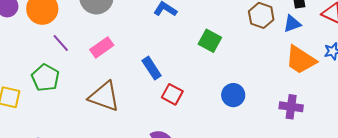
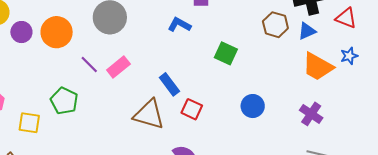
purple line: (61, 43) -> (89, 65), moved
brown triangle: (104, 96) -> (149, 114), moved
purple cross: (291, 107) -> (311, 114), turned 30

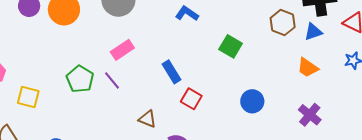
purple line: (89, 65) -> (112, 80), moved
orange trapezoid: (318, 67) -> (308, 68), moved, size x0.7
green pentagon: (64, 101) -> (80, 79), moved
brown triangle: (149, 114) -> (147, 119), moved, size x0.6

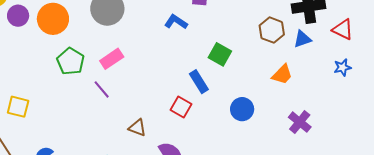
orange trapezoid: (308, 68) -> (282, 74), moved, turned -80
blue rectangle: (171, 72) -> (199, 82), moved
green pentagon: (80, 79) -> (71, 61), moved

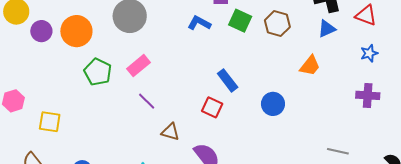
brown hexagon: (272, 30) -> (277, 24), moved
green square: (220, 54) -> (240, 21), moved
purple line: (102, 89) -> (147, 101), moved
purple cross: (300, 122) -> (368, 95), moved, turned -30

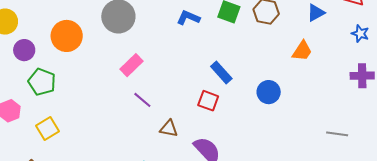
purple circle: (41, 31) -> (24, 50), moved
blue star: (369, 53) -> (360, 34), turned -30
green pentagon: (98, 72) -> (42, 82), moved
yellow square: (50, 122) -> (48, 129), turned -35

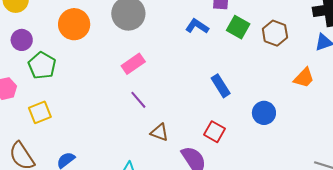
purple circle: (24, 50) -> (22, 40), moved
red square: (208, 101) -> (215, 132), moved

